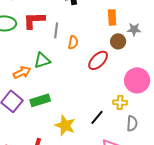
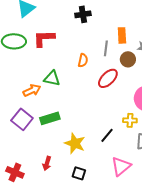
gray line: (56, 30) -> (106, 48), moved
green triangle: (42, 60) -> (52, 78), turned 30

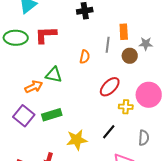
red ellipse: (108, 78) -> (110, 87), moved
yellow cross: (130, 120) -> (126, 107), moved
yellow star: (75, 143) -> (77, 140), turned -30

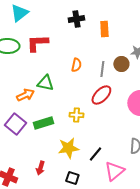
orange rectangle: (124, 32) -> (104, 29), moved
gray line: (108, 45) -> (102, 69), moved
yellow cross: (126, 107) -> (76, 115), moved
black line: (109, 132) -> (95, 154), moved

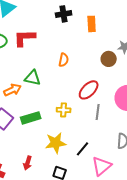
gray line: (102, 69) -> (98, 112), moved

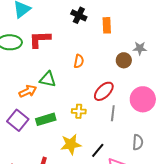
black cross: (64, 14) -> (79, 15), turned 35

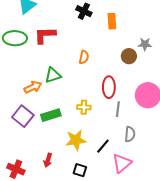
green triangle: (48, 79) -> (53, 75), turned -30
red ellipse: (104, 91) -> (109, 87), turned -45
gray semicircle: (138, 142) -> (130, 134), moved

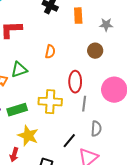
gray star: (145, 44) -> (106, 25), moved
yellow cross: (84, 107) -> (50, 102), size x1.6
yellow star: (76, 140) -> (28, 136), moved, turned 30

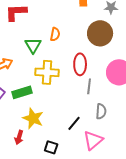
brown circle: (95, 51) -> (100, 33), size x1.6
green triangle: (19, 70) -> (33, 45), moved, turned -42
yellow cross: (50, 102) -> (47, 72), moved

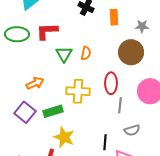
green triangle: (33, 45) -> (64, 54), moved
gray semicircle: (101, 111) -> (132, 130), turned 70
black line: (74, 123) -> (105, 142), turned -35

